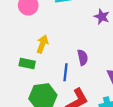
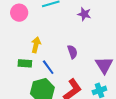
blue line: (65, 72) -> (48, 67), moved, turned -35

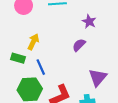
purple semicircle: (72, 52) -> (79, 45), moved, turned -128

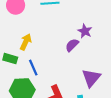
purple star: (89, 21) -> (85, 31), moved

